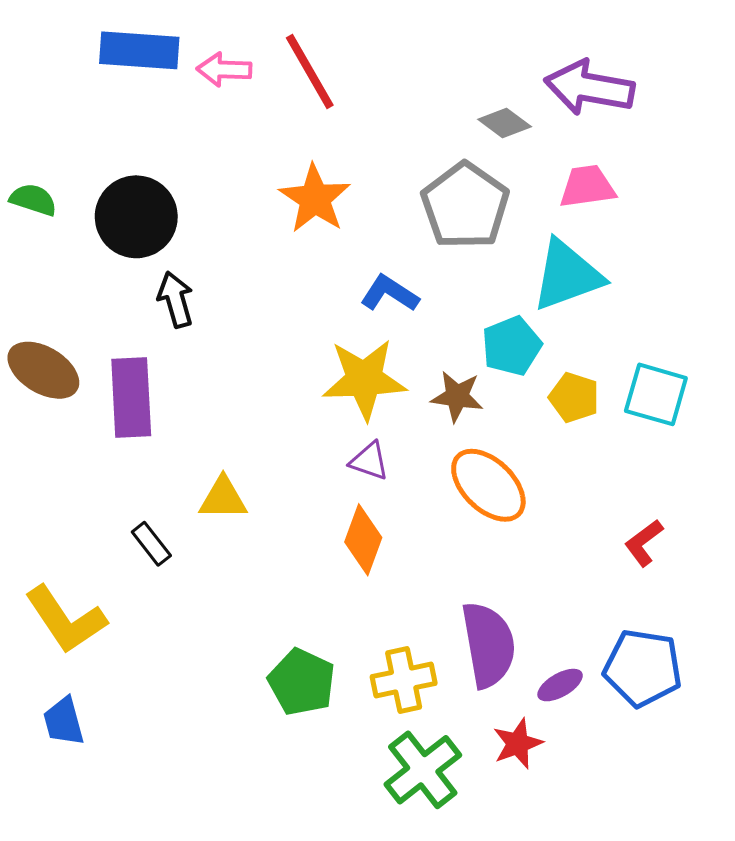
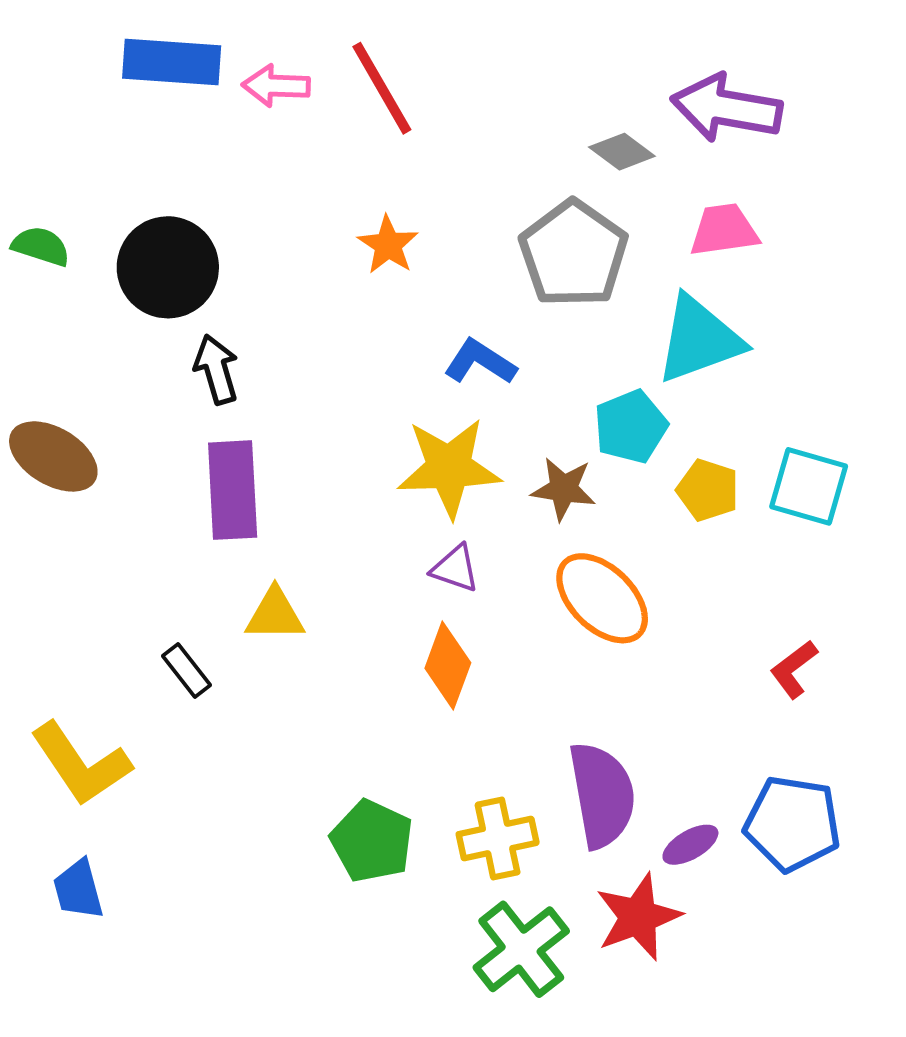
orange star: (315, 199) -> (388, 245), size x0.7
purple rectangle: (131, 397) -> (233, 490), moved
red star: (518, 744) -> (638, 917), size x1.4

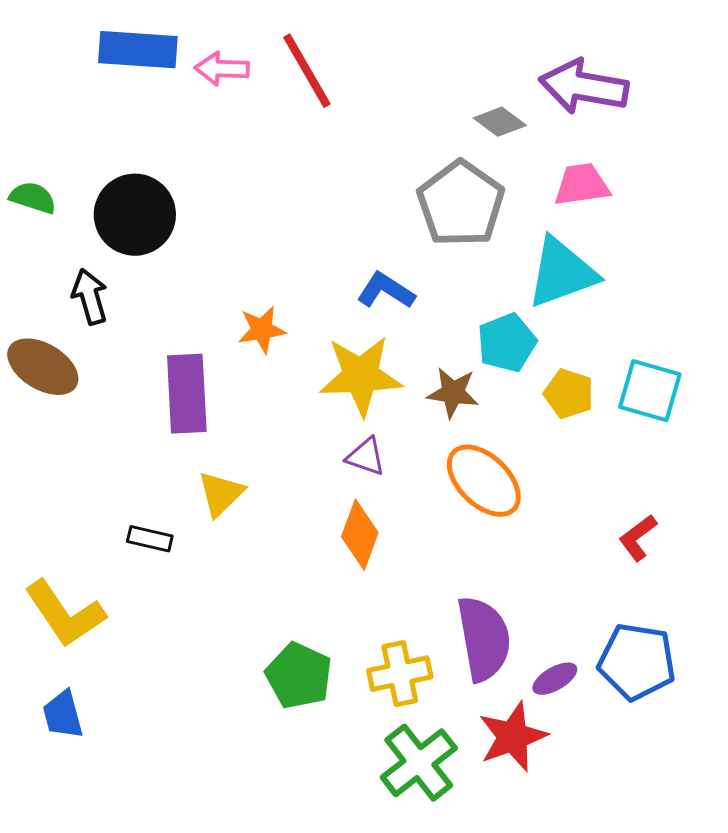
orange star: (388, 245) -> (262, 330), moved, turned 30
black arrow: (216, 369) -> (90, 297), moved
yellow triangle: (275, 615) -> (221, 494), turned -44
black rectangle: (186, 671) -> (150, 539), turned -39

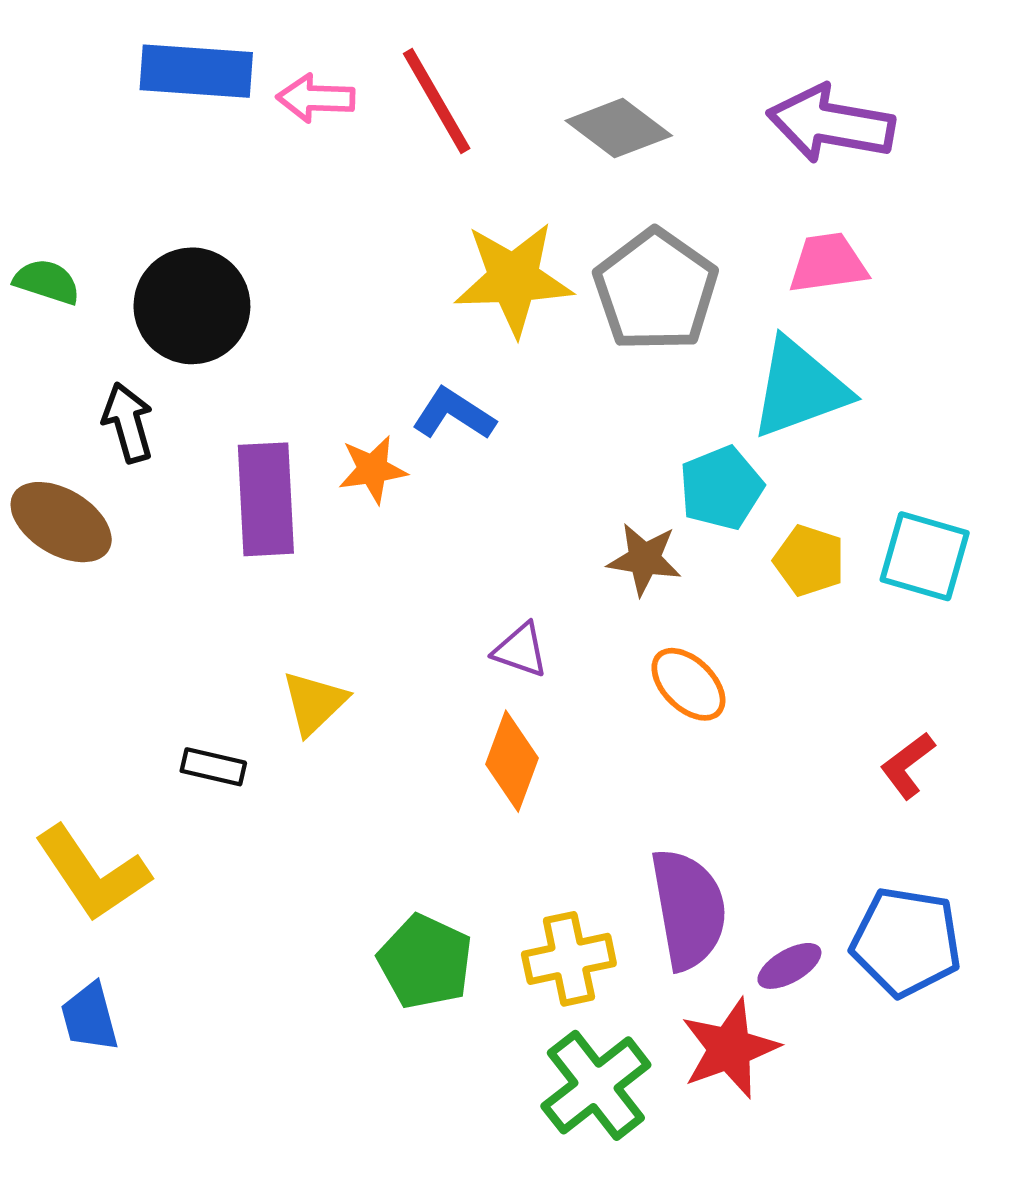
gray diamond: (500, 122) -> (619, 128), moved, size x1.4
blue L-shape: (386, 291) -> (454, 414), moved
yellow star: (361, 376) -> (513, 279), moved
purple rectangle: (187, 394) -> (266, 499), moved
orange ellipse: (484, 481) -> (688, 684), size x0.7

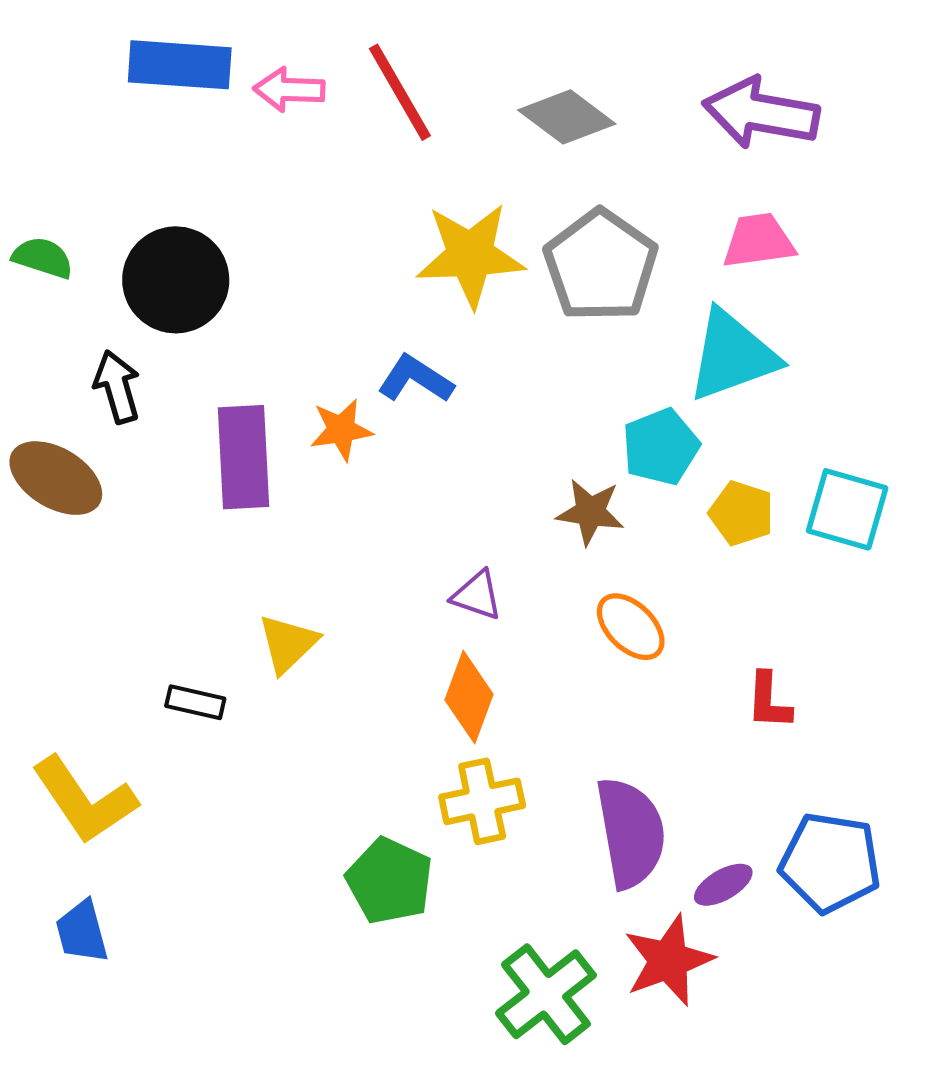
red L-shape: (908, 765) -> (769, 701), moved, turned -50
yellow cross: (569, 959) -> (482, 801), moved

